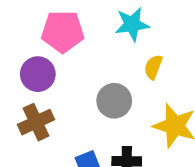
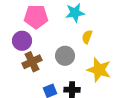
brown cross: (36, 122) -> (32, 62), moved

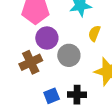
purple circle: (22, 41) -> (47, 38), moved

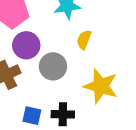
blue square: (52, 96) -> (32, 116), turned 35

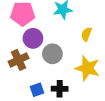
yellow semicircle: (84, 40) -> (86, 34), moved
blue square: (32, 116) -> (37, 90), turned -32

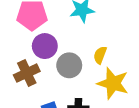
yellow semicircle: (86, 34) -> (100, 55), moved

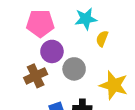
yellow semicircle: (100, 55) -> (102, 39), moved

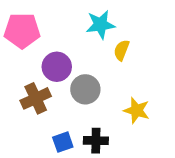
pink pentagon: (40, 23) -> (22, 31), moved
yellow star: (114, 85) -> (137, 110), size x0.7

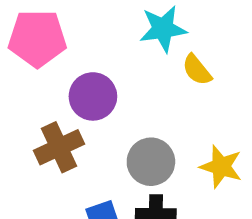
yellow semicircle: (122, 50) -> (197, 70), turned -60
gray circle: (85, 89) -> (151, 162), moved

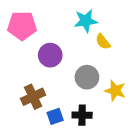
brown cross: (59, 147) -> (33, 97), moved
gray circle: (151, 162) -> (87, 77), moved

